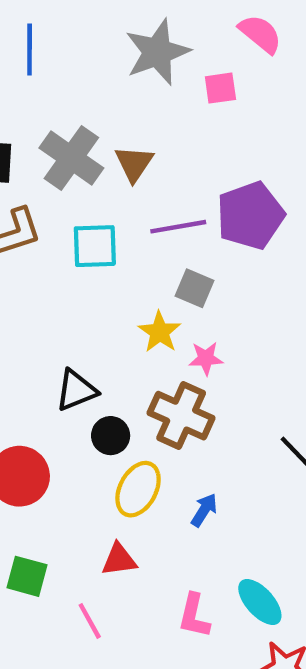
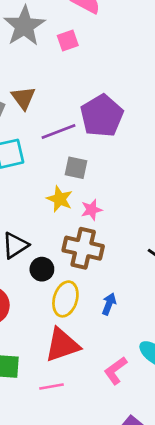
red triangle: (119, 560) -> (62, 345), size x1.6
pink L-shape: (194, 616) -> (116, 371), turned 52
pink line: (90, 621) -> (52, 387), turned -60

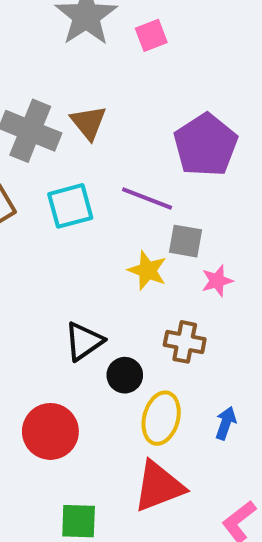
purple line: (58, 132) -> (147, 199), moved, turned 44
gray square: (76, 168) -> (185, 241), moved
pink star: (92, 210) -> (217, 281), moved
brown cross: (83, 248) -> (185, 342), size x0.7

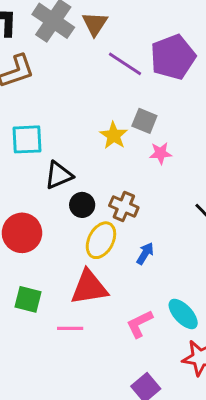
purple line: (147, 199) -> (125, 64), moved
cyan square: (70, 206) -> (27, 139), moved
brown cross: (185, 342) -> (124, 207), moved

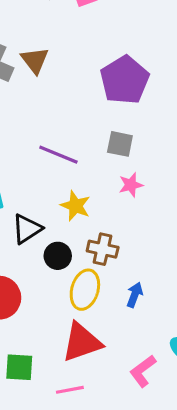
purple line: (125, 64) -> (58, 155), moved
gray square: (144, 121) -> (120, 144), moved
yellow star: (114, 136) -> (76, 206), moved

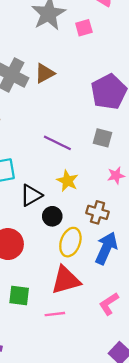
brown triangle: (35, 60) -> (45, 73), turned 35
pink star: (131, 185) -> (116, 175), moved
brown cross: (103, 249) -> (98, 212), moved
blue arrow: (135, 295) -> (106, 248), size x1.8

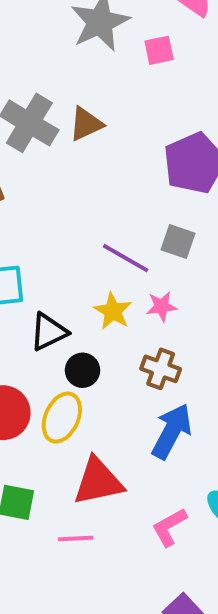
purple line: (57, 143) -> (126, 258), moved
pink star: (116, 175) -> (162, 306), moved
yellow ellipse: (70, 242) -> (62, 418), moved

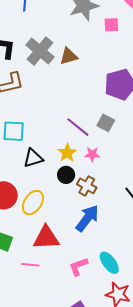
black circle: (83, 370) -> (66, 175), moved

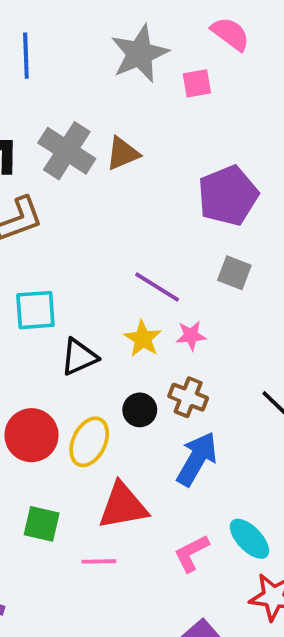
gray square: (106, 123) -> (234, 273), moved
black circle: (66, 175) -> (140, 410), moved

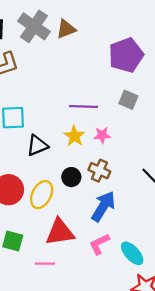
purple line: (157, 287) -> (84, 107), turned -32
pink L-shape: (191, 553) -> (99, 244), moved

